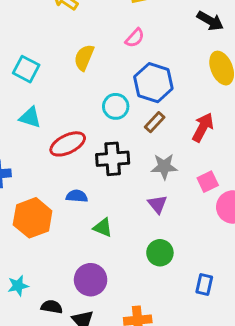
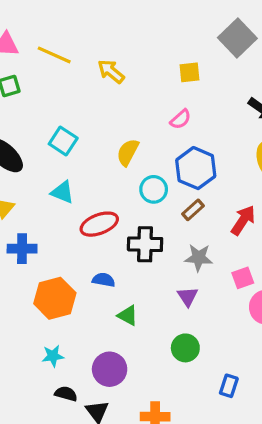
yellow semicircle: (84, 58) -> (128, 152), moved
cyan star: (18, 286) -> (53, 356), moved

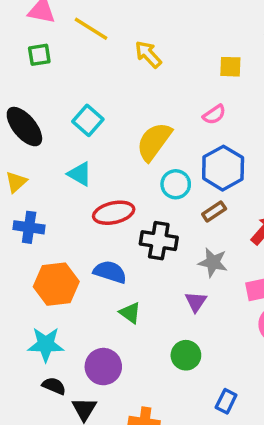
yellow semicircle: (128, 152) -> (154, 142), size x1.4
blue semicircle: (104, 280) -> (110, 272), size x1.4
cyan star: (53, 356) -> (46, 344), size x1.5

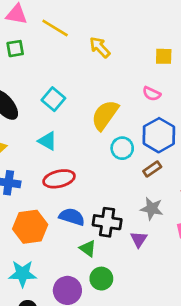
pink semicircle: (214, 115) -> (152, 94), turned 60
red ellipse: (114, 213) -> (59, 179), moved
black cross: (159, 241) -> (107, 222), moved
green circle: (186, 355) -> (101, 279), moved

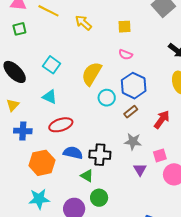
yellow square: (164, 56) -> (124, 27), moved
purple triangle: (139, 239) -> (140, 170), moved

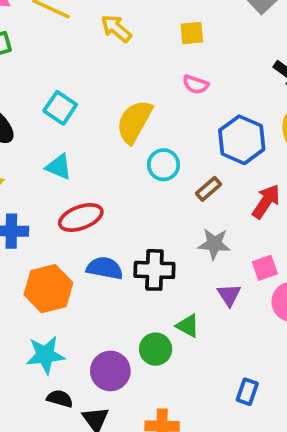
blue hexagon: (134, 86) -> (242, 140), moved
green triangle: (87, 176) -> (188, 326), moved

